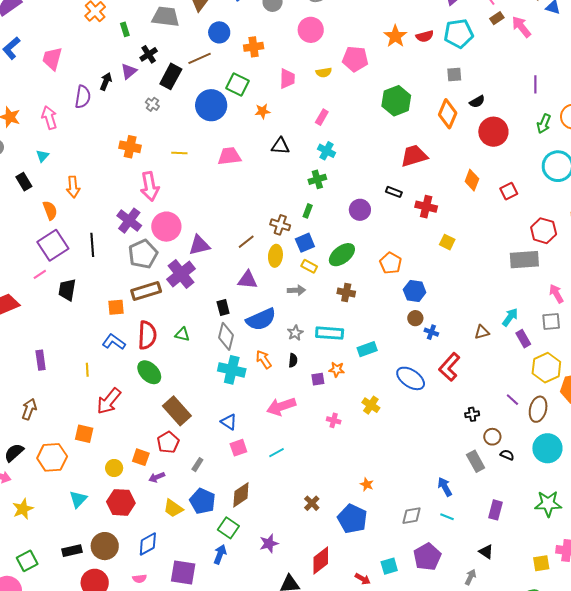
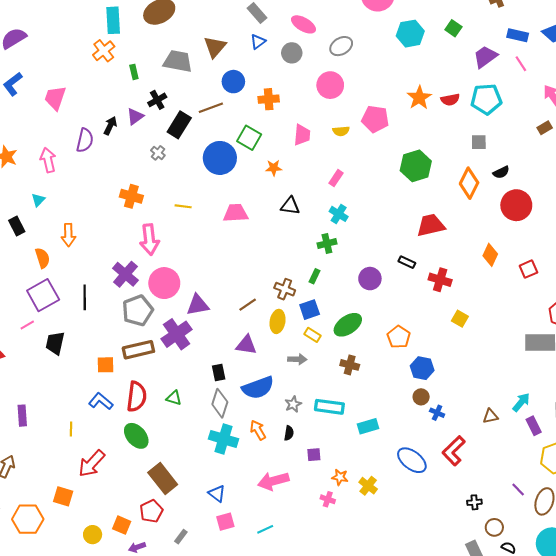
brown rectangle: (497, 18) -> (545, 128), moved
orange star: (337, 369) -> (340, 477), moved

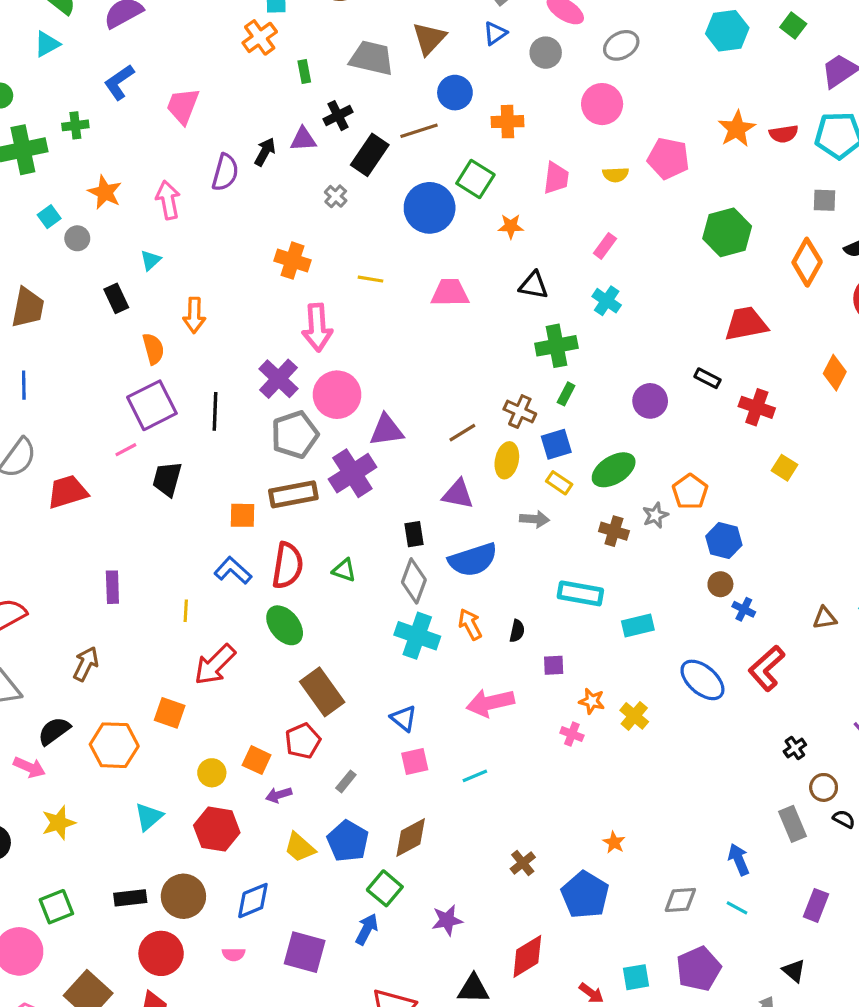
purple triangle: (135, 116) -> (303, 139), turned 30
green cross: (327, 244) -> (556, 346), moved, size x1.4
gray star: (293, 404) -> (655, 515), moved
black cross: (474, 502) -> (795, 748), turned -32

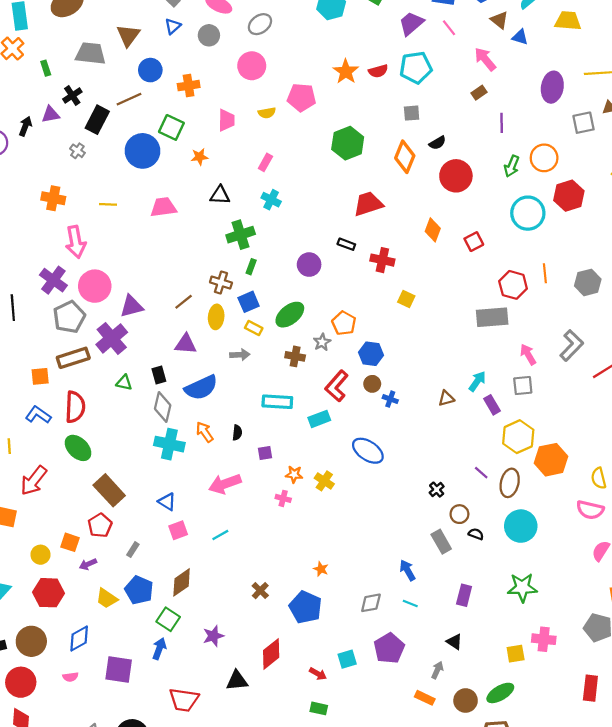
green triangle: (344, 570) -> (124, 383), moved
red L-shape: (767, 668) -> (337, 386), moved

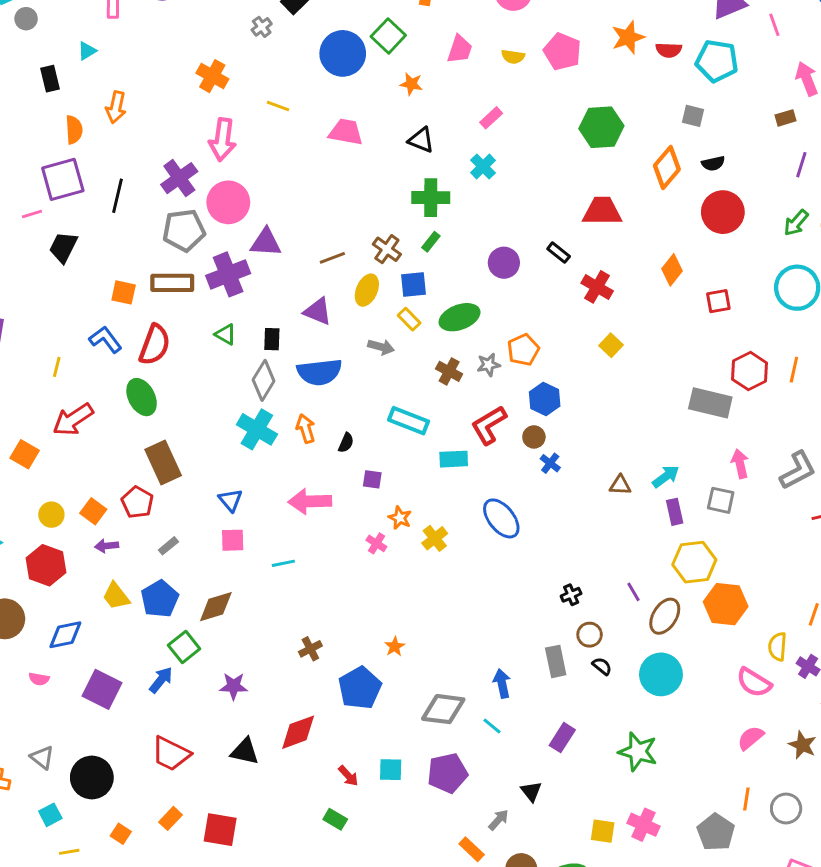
red pentagon: (100, 525) -> (137, 502), turned -30
gray diamond: (371, 603) -> (443, 709), size x1.4

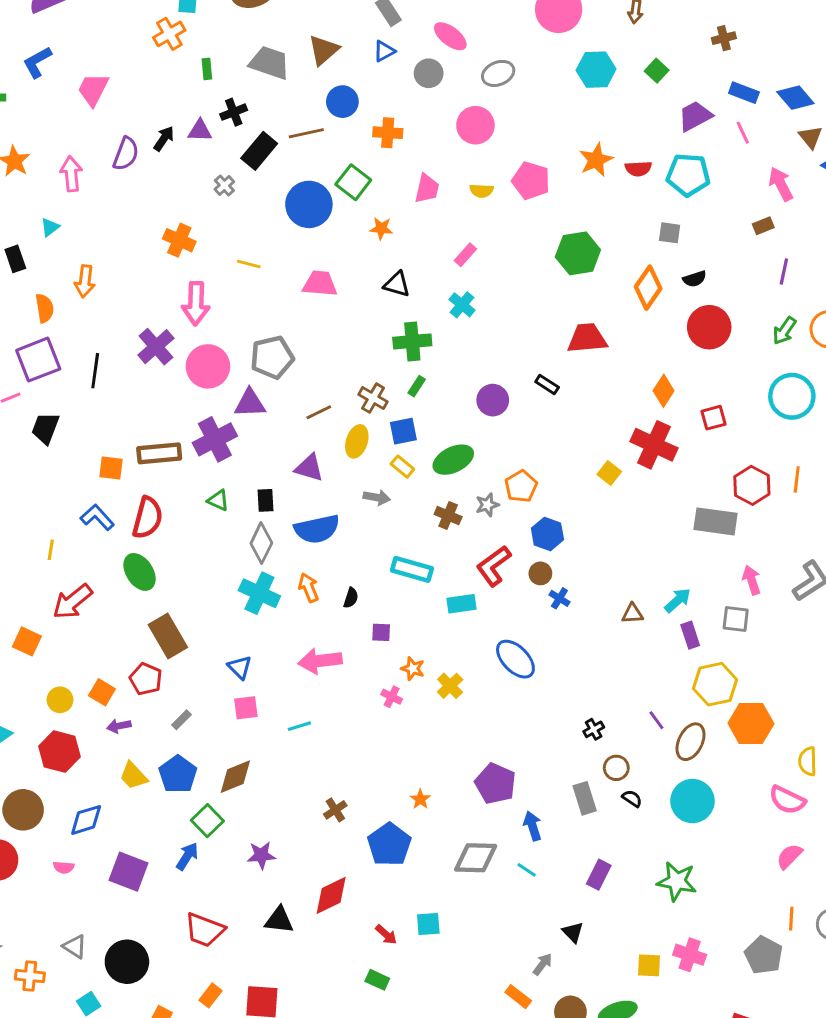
gray pentagon: (184, 230) -> (272, 357), moved
red cross: (597, 287) -> (654, 445), moved, size x1.4
purple pentagon: (447, 773) -> (495, 784), moved, turned -30

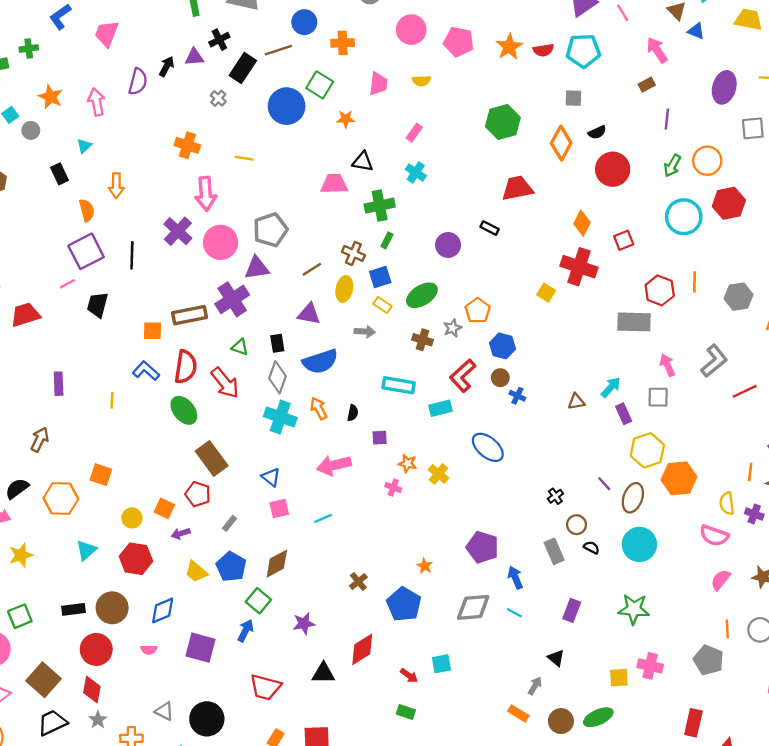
pink pentagon: (531, 181) -> (459, 42), moved
pink trapezoid: (320, 284) -> (334, 184), moved
red arrow: (72, 602) -> (225, 383), moved, turned -84

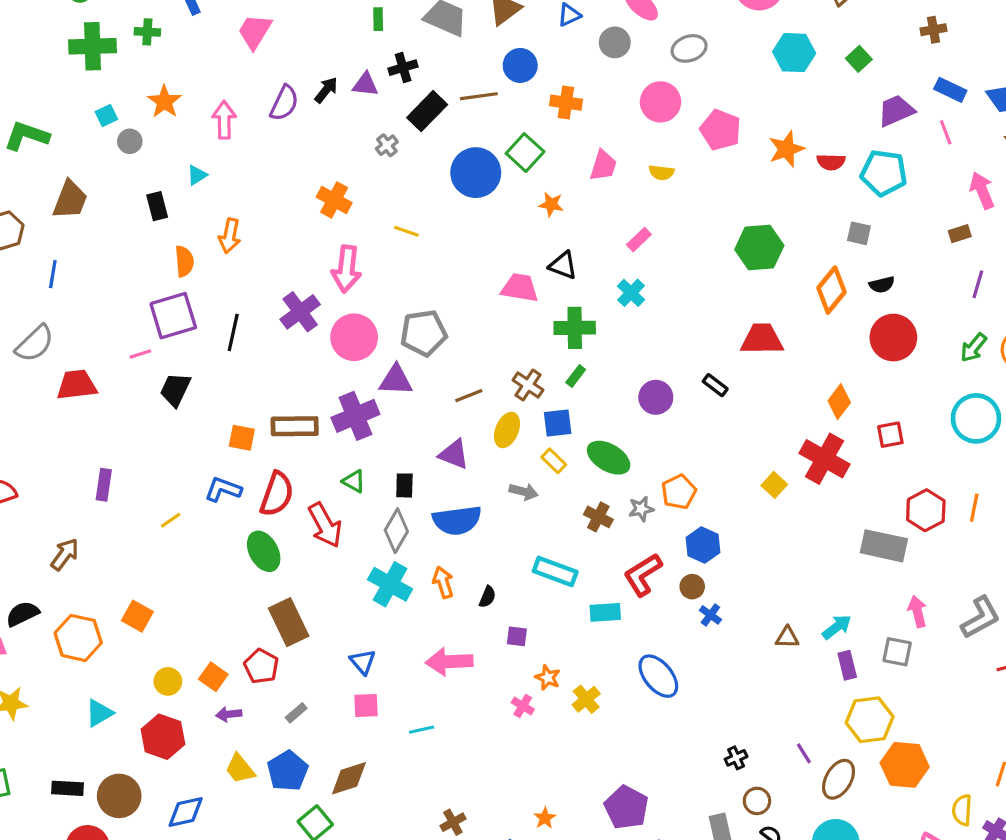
green ellipse: (422, 295) -> (609, 458), turned 52
blue L-shape: (146, 371) -> (223, 489), turned -32
yellow line: (112, 400) -> (171, 520), turned 42

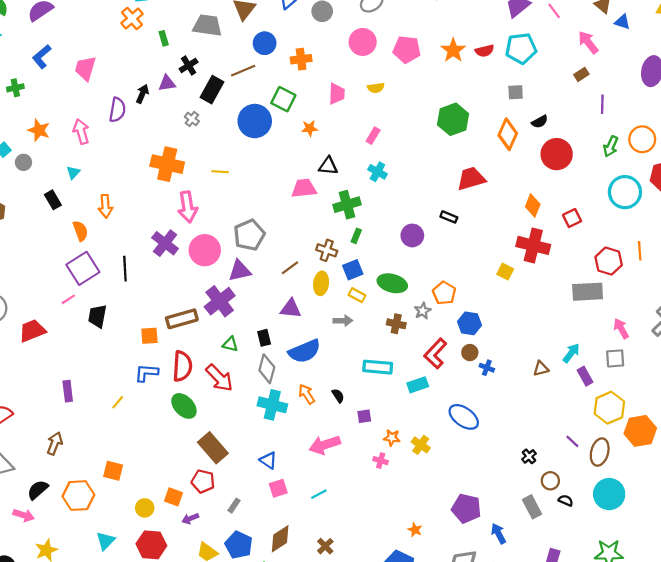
orange cross: (334, 200) -> (167, 164), size x1.4
black semicircle: (487, 597) -> (338, 396), turned -40
brown cross: (453, 822) -> (325, 546), moved

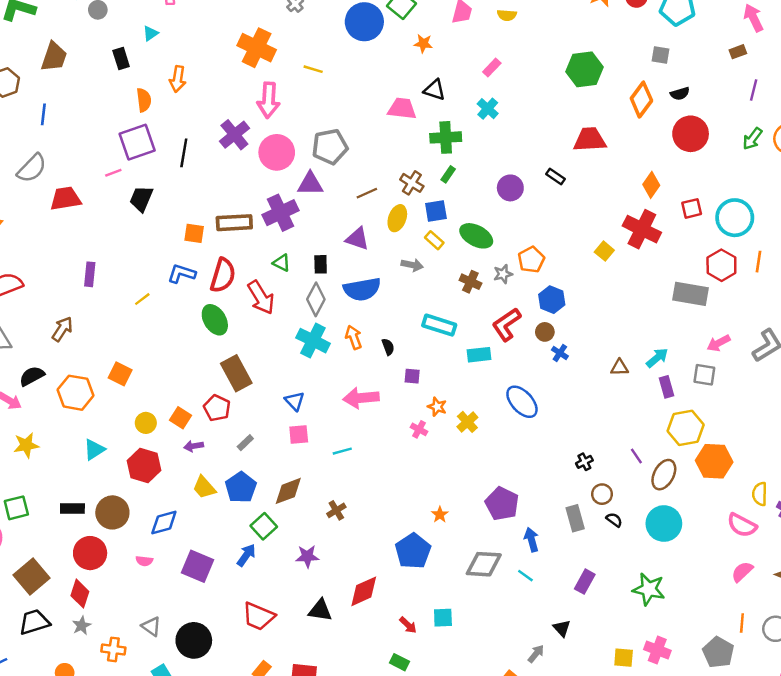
cyan circle: (625, 192) -> (735, 218), moved
pink arrow: (621, 329) -> (719, 343), turned -102

